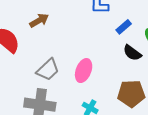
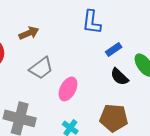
gray trapezoid: (48, 70) -> (41, 68), moved

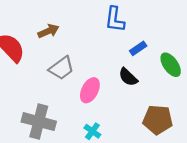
black semicircle: (119, 77) -> (128, 77), moved
brown pentagon: (114, 118) -> (158, 120), moved

